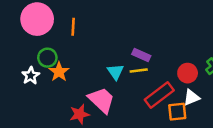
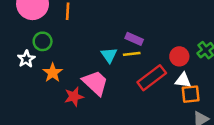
orange star: (59, 72) -> (53, 73), moved
white triangle: (191, 97) -> (183, 80), turned 30
orange square: (177, 112) -> (191, 94), moved

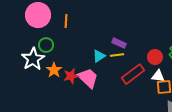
cyan triangle: (109, 55) -> (99, 56), turned 32
white star: (26, 59) -> (33, 59), size x1.6
red star: (74, 97) -> (71, 76), moved

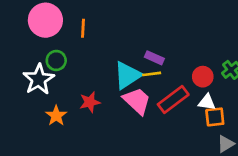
cyan triangle: (99, 56) -> (127, 75), size x1.6
orange star: (54, 70) -> (56, 116), moved
pink trapezoid: (88, 78) -> (137, 101), moved

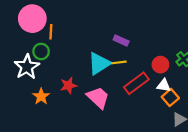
orange line: (83, 28) -> (51, 32), moved
purple rectangle: (154, 58) -> (121, 41), moved
pink trapezoid: (137, 101) -> (98, 97), moved
orange square: (215, 117) -> (170, 97), turned -35

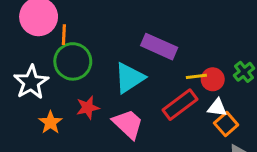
purple rectangle: (121, 41) -> (159, 47), size x1.6
green circle: (41, 51) -> (73, 61), moved, size x1.6
yellow line: (119, 62) -> (196, 76), moved

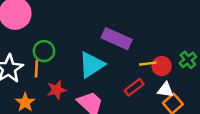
orange line: (64, 35) -> (36, 69), moved
green circle: (73, 61) -> (44, 51), size x0.7
red rectangle: (180, 105) -> (134, 87), size x0.7

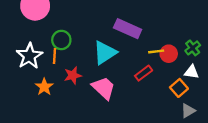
white triangle: (165, 90) -> (192, 72), moved

